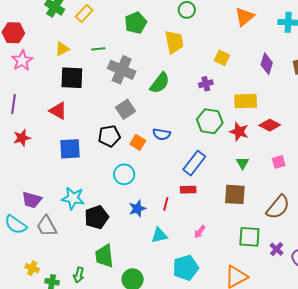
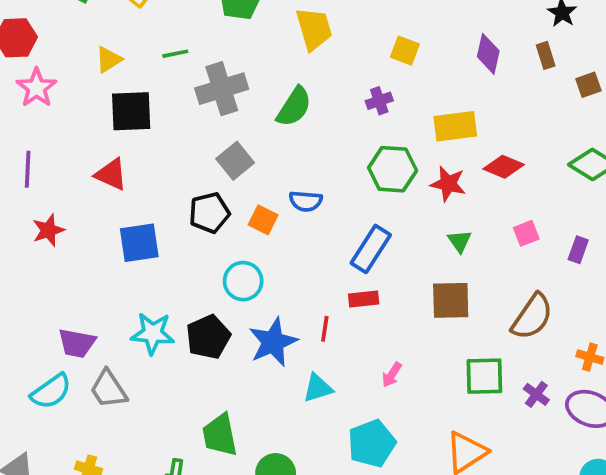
gray cross: (122, 70) -> (222, 89), turned -36
blue star: (137, 209) -> (273, 342), size x1.5
black pentagon: (97, 217) -> (208, 337), moved
cyan semicircle: (16, 225) -> (51, 391), turned -65

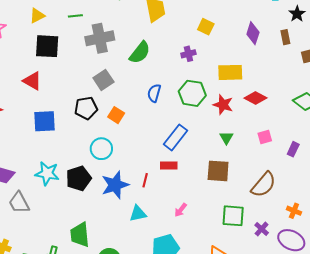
blue semicircle: (306, 201) -> (154, 93), moved, turned 96

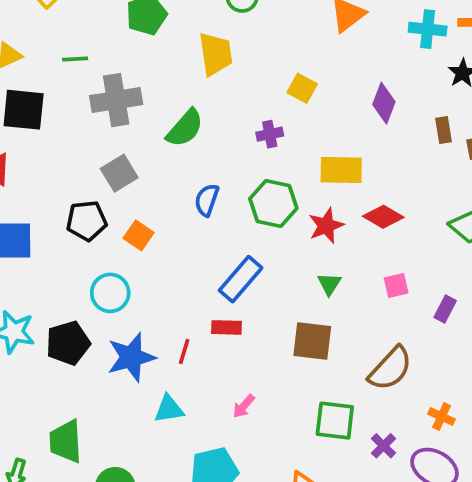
brown rectangle: (285, 37) -> (444, 130), moved
red star: (223, 105) -> (326, 226), turned 30

